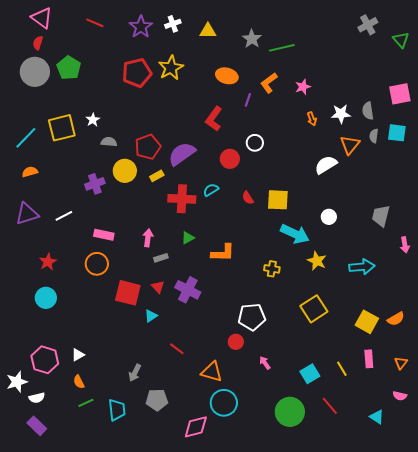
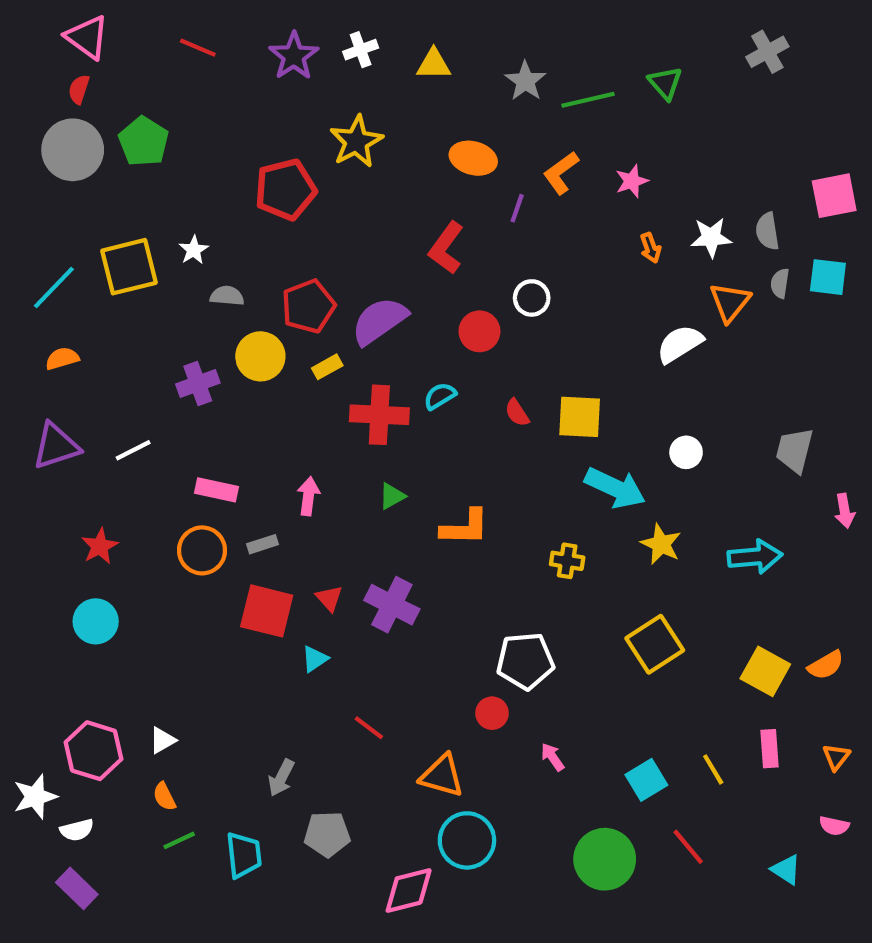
green triangle: (401, 40) -> (665, 83), moved
red pentagon: (137, 73) -> (285, 189), moved
gray rectangle: (161, 258) -> (262, 544), moved

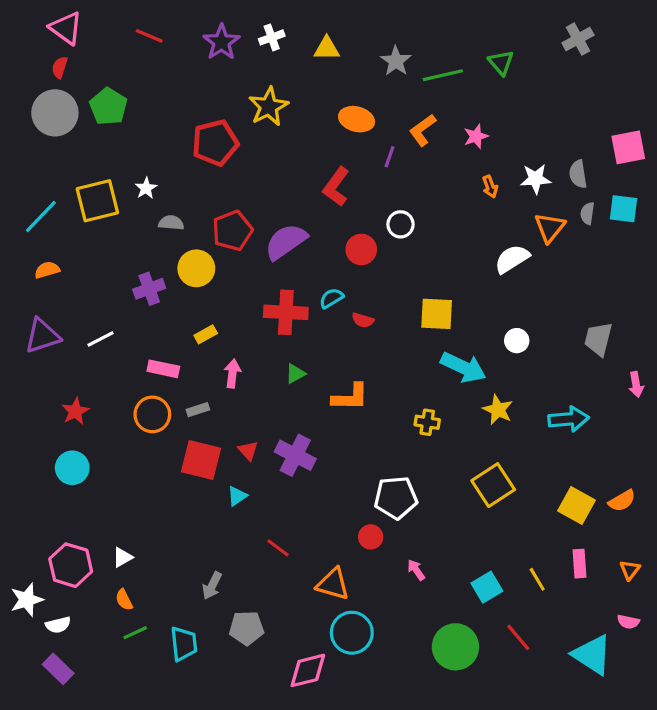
yellow rectangle: (327, 367) -> (206, 334), moved
red semicircle: (517, 413) -> (363, 320), moved, turned -40
cyan triangle: (786, 870) -> (592, 655), size x1.8

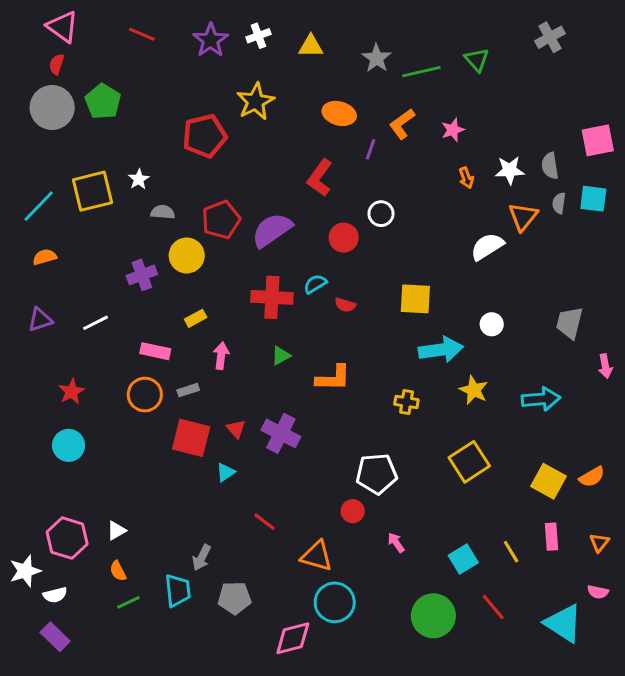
purple triangle: (42, 336) -> (40, 320), size x0.7
cyan arrow: (463, 367) -> (441, 350), turned -33
cyan trapezoid: (184, 644) -> (178, 590), moved

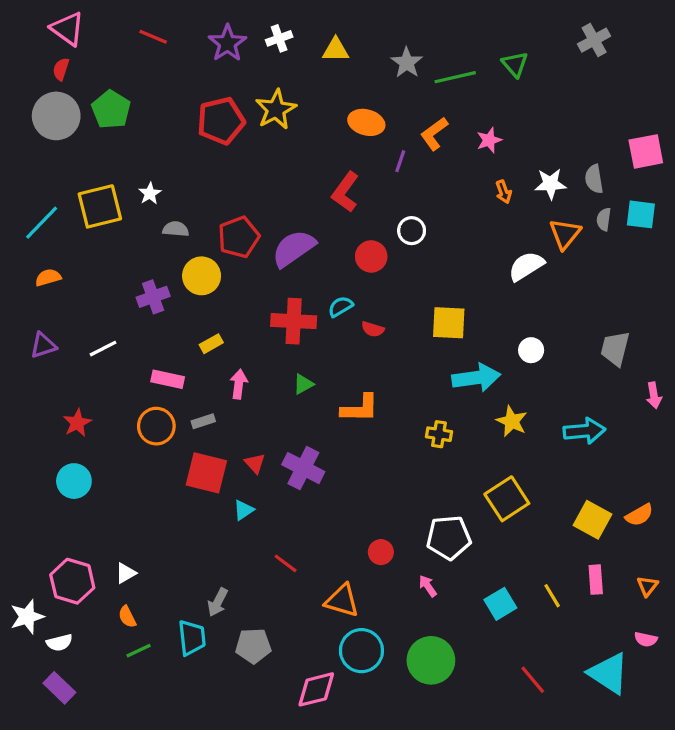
red pentagon: (205, 136) -> (221, 121), moved
white pentagon: (377, 474) -> (449, 538), moved
red line: (493, 607) -> (533, 680), moved
green circle: (433, 616) -> (431, 660), moved

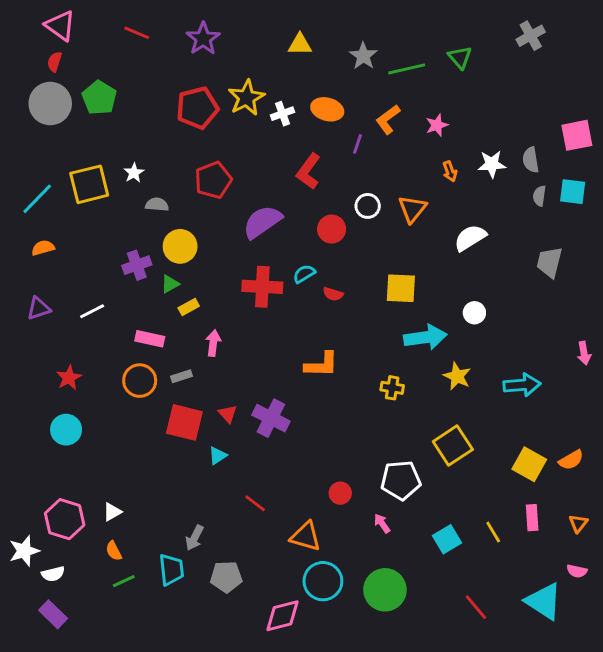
white cross: (279, 38) -> (283, 114), moved
orange triangle: (565, 234) -> (412, 209), moved
red pentagon: (239, 237) -> (213, 180), moved
gray trapezoid: (615, 349) -> (549, 262), moved
green triangle: (303, 384) -> (170, 284), moved

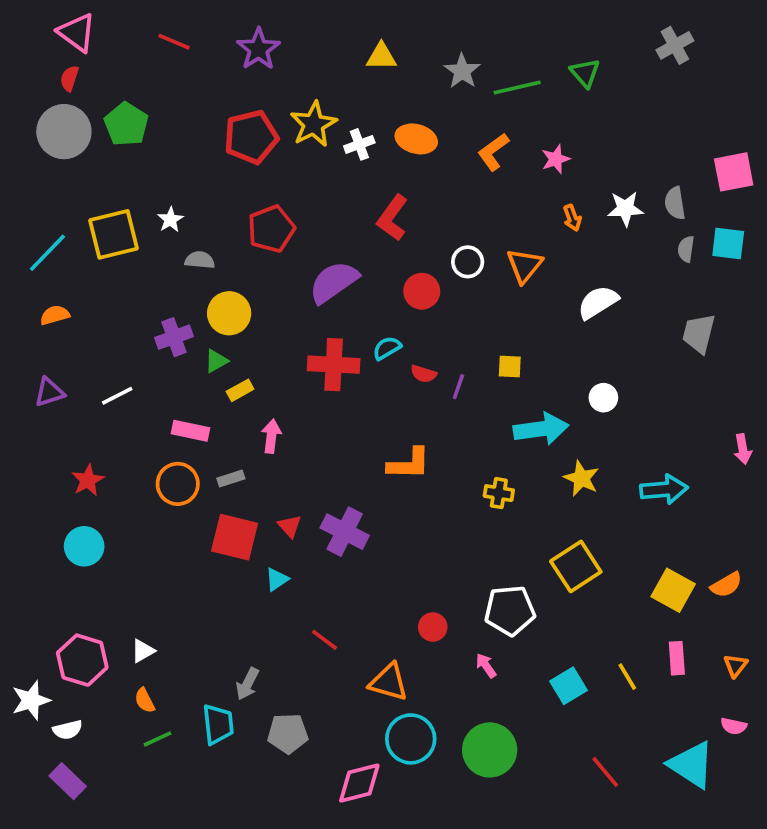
purple line: (358, 144) -> (458, 387), moved
yellow square: (401, 288) -> (510, 366), size x0.6

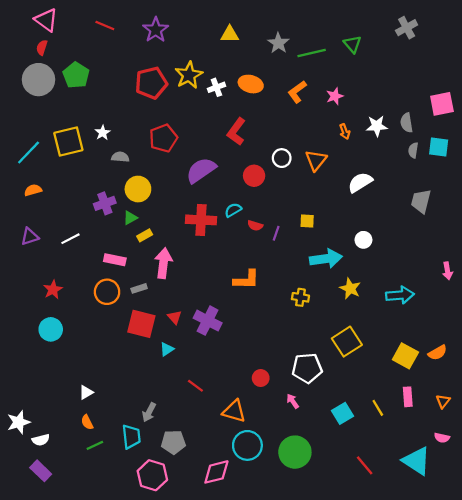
pink arrow: (271, 436) -> (163, 263), size x1.5
pink hexagon: (82, 660) -> (152, 475), moved

